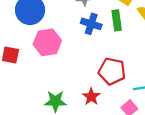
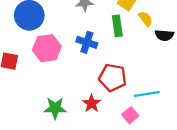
blue cross: (91, 24) -> (87, 42), moved

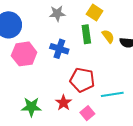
yellow semicircle: (146, 19) -> (108, 36), moved
pink square: (130, 115) -> (87, 113), moved

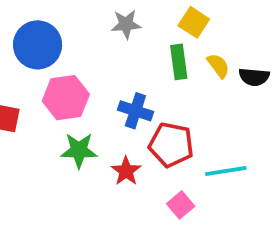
blue cross: (59, 49) -> (135, 111), moved
red star: (63, 103) -> (126, 171), moved
green star: (31, 107) -> (79, 150), moved

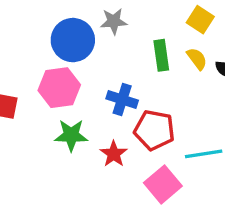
yellow square: (194, 22) -> (200, 20), moved
blue circle: (38, 45) -> (73, 40), moved
pink square: (181, 205) -> (163, 184), size x1.5

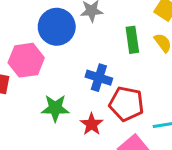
pink hexagon: (59, 88) -> (26, 60), moved

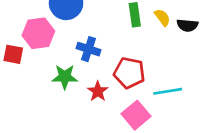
blue cross: (99, 78) -> (88, 49), moved

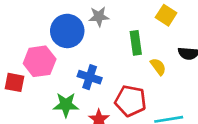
yellow semicircle: (162, 17) -> (158, 67), moved

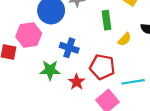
yellow semicircle: (158, 67) -> (125, 39), turned 80

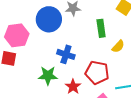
pink hexagon: (29, 35) -> (17, 35), moved

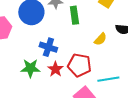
green rectangle: (101, 28) -> (74, 15), moved
red star: (73, 87) -> (55, 69), moved

